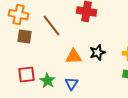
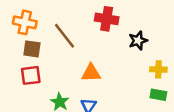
black star: (98, 53) -> (138, 41), moved
red square: (26, 75) -> (31, 75), moved

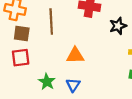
brown line: (64, 36) -> (51, 22), turned 35

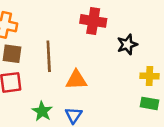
brown line: (51, 22) -> (49, 56), moved

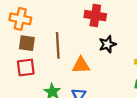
black star: (127, 45) -> (107, 44), moved

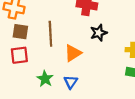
orange triangle: (81, 65) -> (73, 53), turned -30

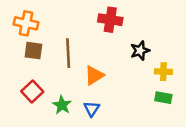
black star: (99, 33) -> (140, 51), moved
red square: (19, 55) -> (32, 91), moved, turned -36

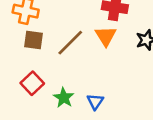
brown line: (68, 53) -> (70, 43), turned 48
orange triangle: (94, 75) -> (106, 36), moved, turned -30

